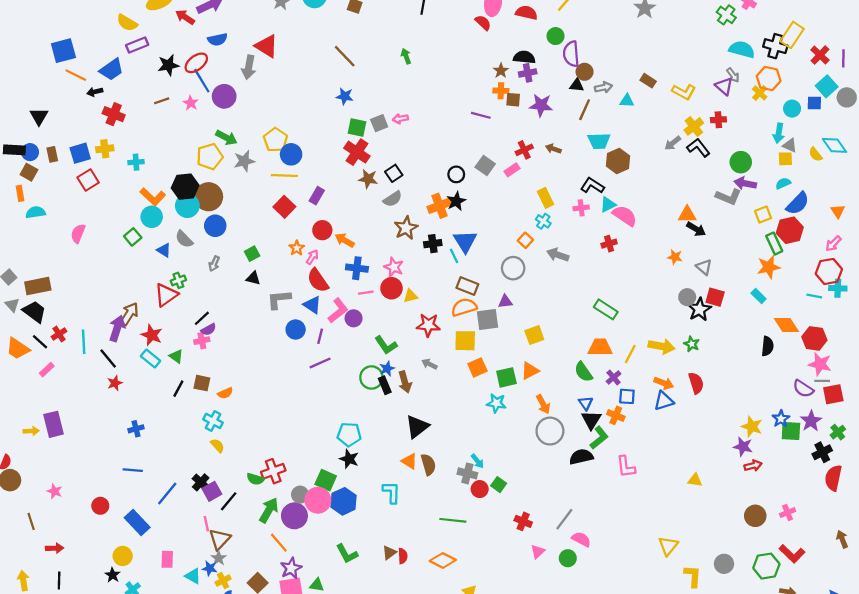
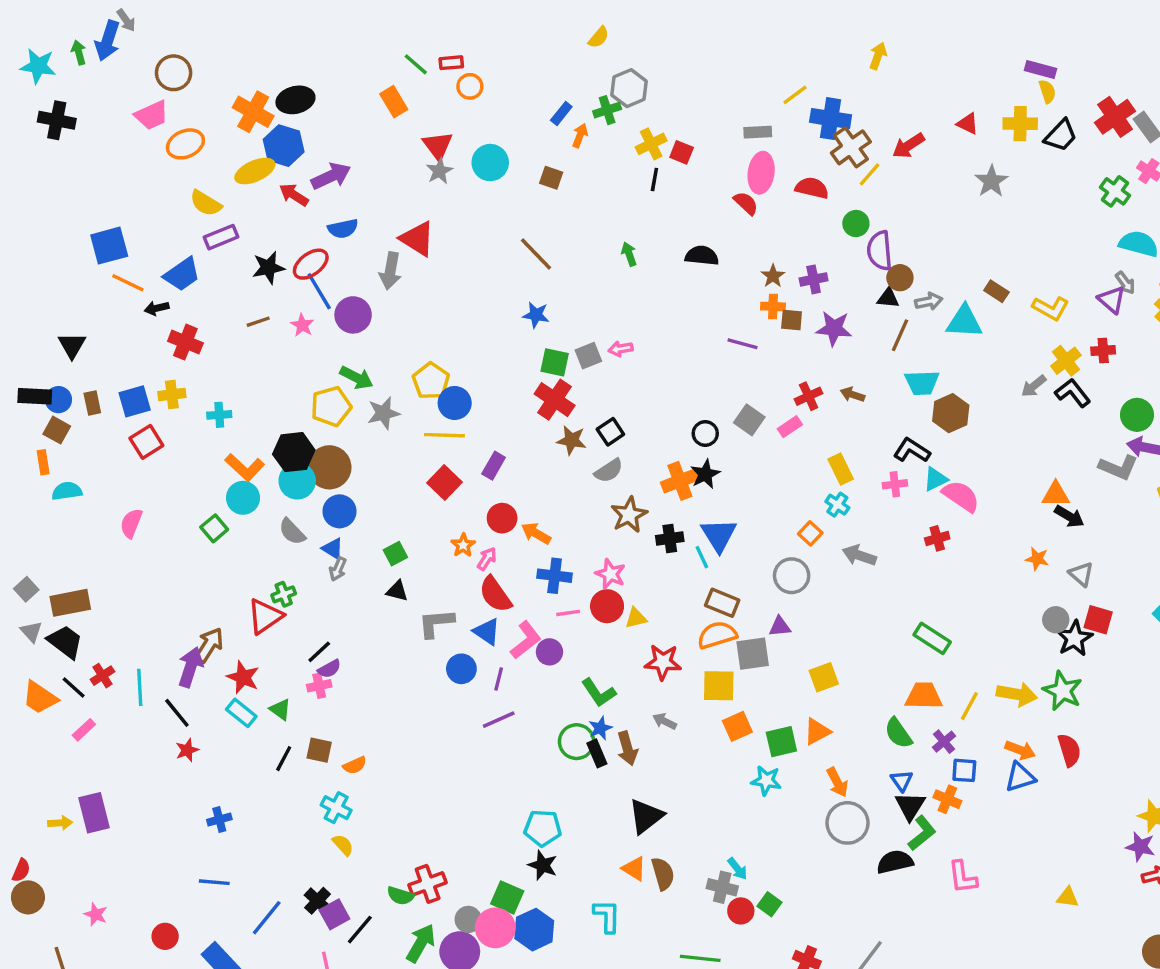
black semicircle: (524, 57) -> (702, 256), moved
cyan triangle: (627, 101) -> (964, 322), size x1.6
blue triangle: (164, 250) -> (333, 549), moved
green star: (692, 344) -> (1063, 691), size x1.6

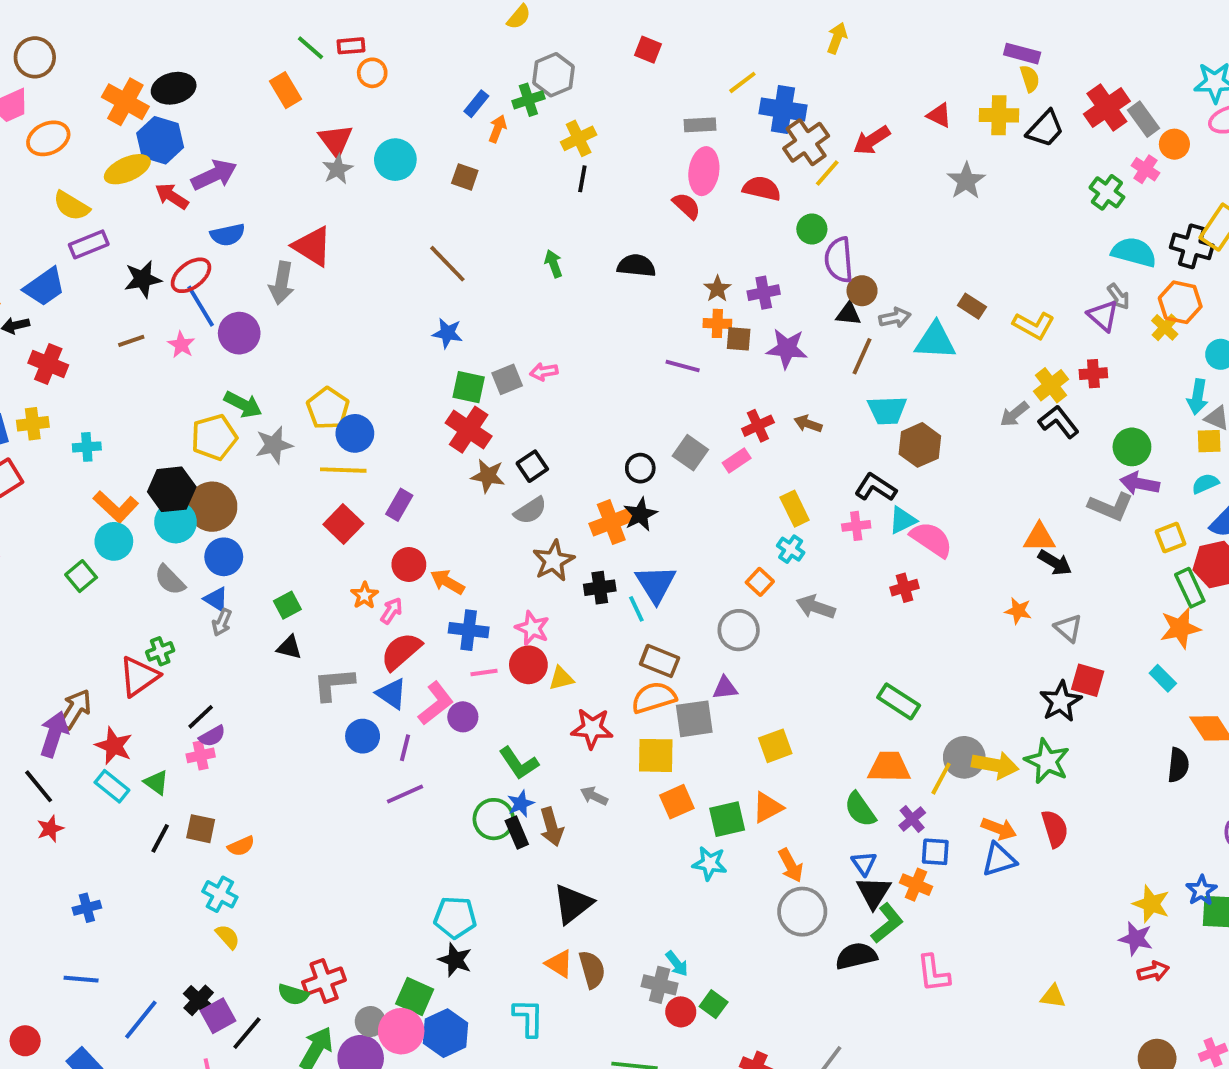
red square: (682, 152) -> (648, 50), moved
red semicircle: (495, 594) -> (401, 651), turned 84
gray circle: (1056, 620) -> (964, 757), moved, size x1.4

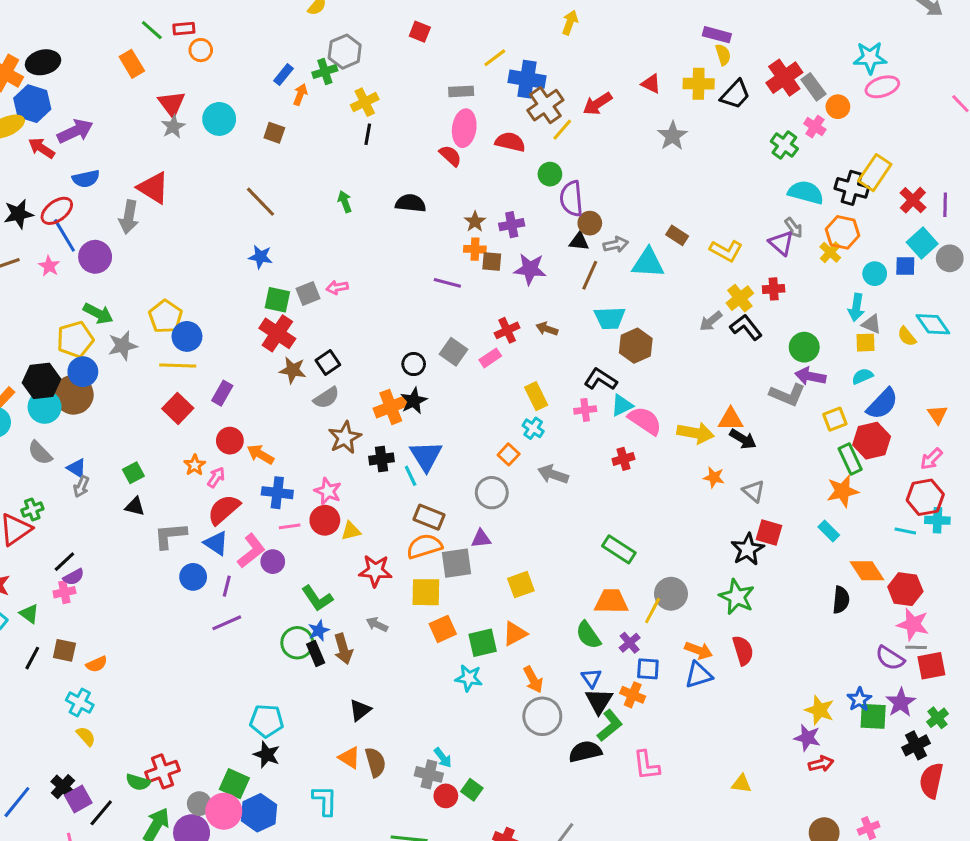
blue circle: (224, 557) -> (83, 372), moved
yellow arrow: (995, 765) -> (695, 433), moved
black triangle: (573, 904) -> (360, 710), size x0.7

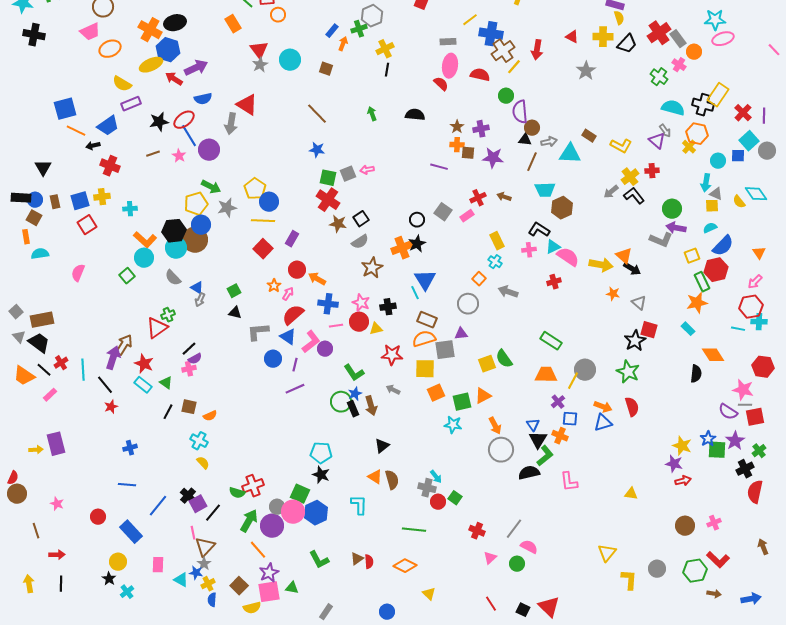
red arrow: (597, 104) -> (537, 50), turned -48
orange triangle: (731, 419) -> (624, 256), turned 42
black cross: (381, 459) -> (388, 307), moved
red hexagon: (905, 589) -> (763, 367), moved
green semicircle: (588, 635) -> (504, 359), moved

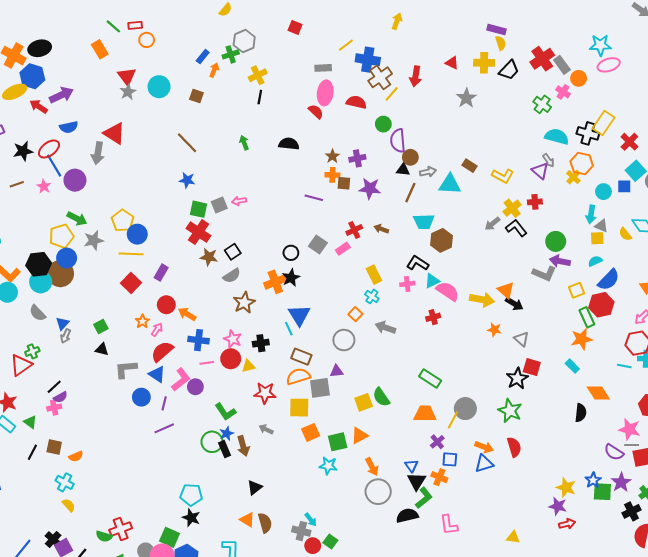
blue triangle: (197, 288) -> (62, 323), turned 40

